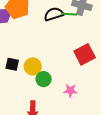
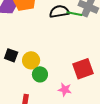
red square: (85, 54) -> (83, 69), moved

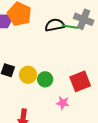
green circle: (40, 74) -> (45, 79), moved

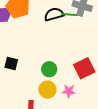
yellow circle: (28, 75) -> (47, 90), moved

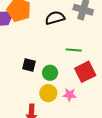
green line: (69, 15) -> (74, 50), moved
black square: (11, 63) -> (29, 65), moved

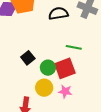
black square: (29, 65) -> (28, 58), turned 32
red square: (85, 72) -> (65, 68), moved

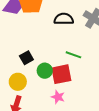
yellow circle: (44, 88) -> (18, 82), moved

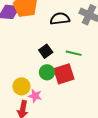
black square: (26, 58) -> (46, 51), moved
pink star: (58, 97) -> (35, 96), moved

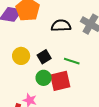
yellow circle: (21, 86) -> (21, 56), moved

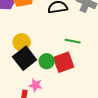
black square: (44, 57) -> (25, 58), moved, size x1.6

